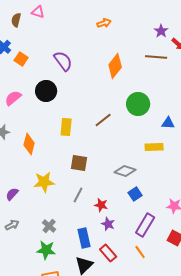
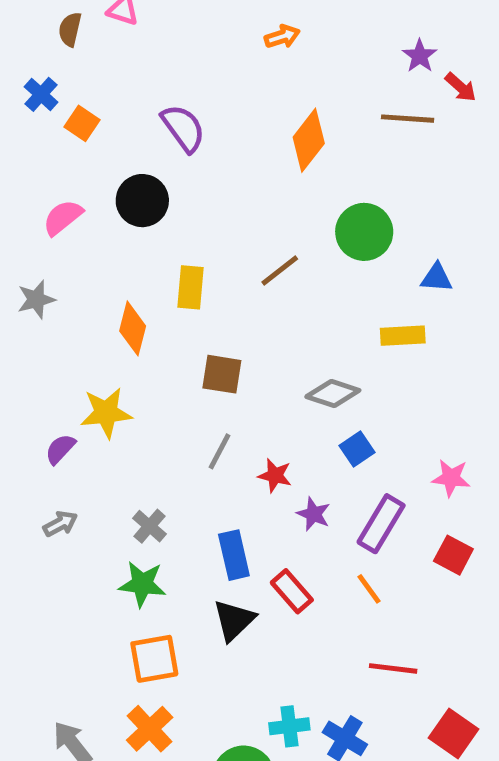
orange diamond: (29, 144) -> (133, 328), moved
yellow star: (44, 182) -> (106, 413), moved
purple star: (108, 224) -> (314, 514), moved

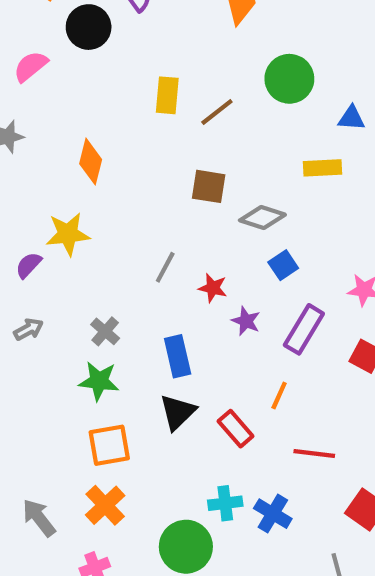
black circle: (142, 201) -> (89, 27), moved
yellow rectangle: (191, 287) -> (167, 95), moved
brown square: (222, 374) -> (209, 186), moved
orange line: (369, 589) -> (279, 396), moved, turned 60
red rectangle: (292, 591) -> (236, 429), moved

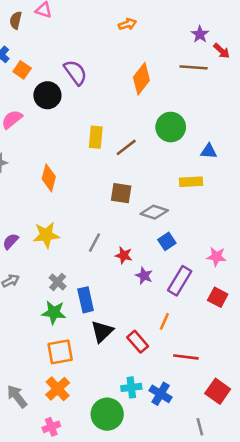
yellow star: (68, 234) -> (46, 235), moved
blue rectangle: (178, 356) -> (86, 300), moved

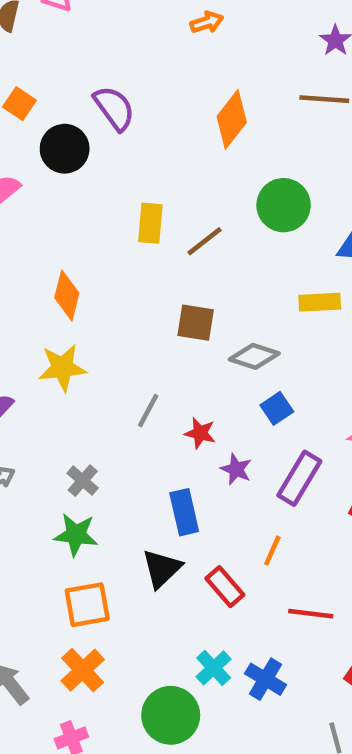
yellow star: (46, 235) -> (62, 368), moved
blue rectangle: (86, 300) -> (184, 512), moved
cyan cross: (131, 387) -> (214, 668), turned -36

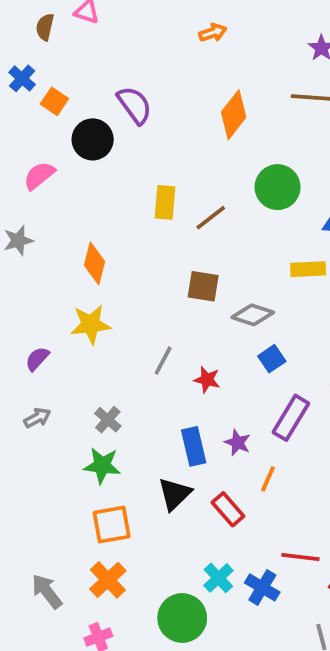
purple star: (236, 469) -> (237, 443), moved
red line: (311, 614) -> (300, 557), moved

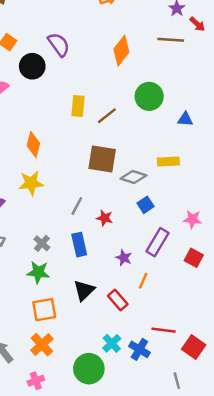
yellow rectangle: (308, 269) -> (168, 161), moved
brown square: (203, 286) -> (102, 159), size x1.4
blue rectangle: (194, 446) -> (79, 245), moved

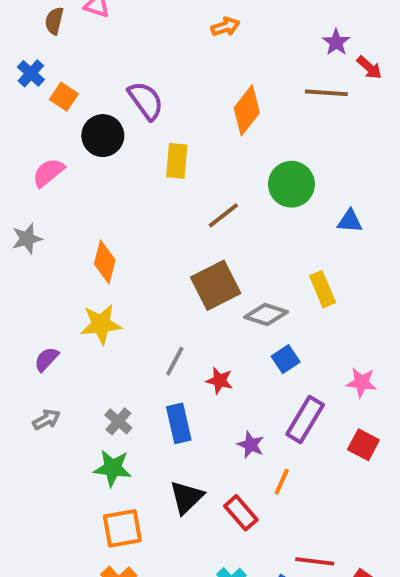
yellow rectangle: (78, 106) -> (177, 161), moved
brown square: (102, 159) -> (216, 285), turned -36
yellow rectangle: (168, 161) -> (323, 289), turned 70

